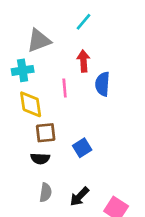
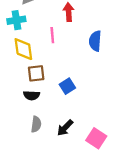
blue semicircle: (102, 84) -> (95, 41), moved

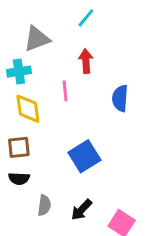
brown square: (36, 73) -> (19, 147), moved
blue square: (67, 86) -> (84, 156), size x1.5
black semicircle: (32, 95) -> (19, 179), moved

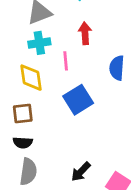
cyan cross: (19, 72) -> (39, 43), moved
blue square: (84, 156) -> (78, 100), moved
gray semicircle: (44, 205) -> (28, 172), moved, size x1.4

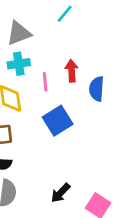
red arrow: (85, 33) -> (72, 71), moved

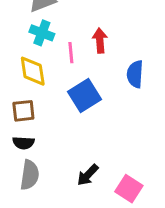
cyan cross: (19, 64) -> (42, 33), turned 30
blue semicircle: (97, 89) -> (135, 74), moved

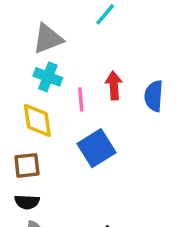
blue semicircle: (135, 74) -> (154, 96), moved

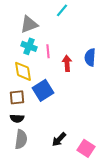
red arrow: (114, 86) -> (67, 63), moved
pink line: (81, 99) -> (48, 51), moved
blue square: (96, 148) -> (43, 90), moved

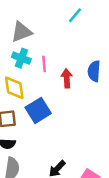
cyan line: (62, 10) -> (75, 15), moved

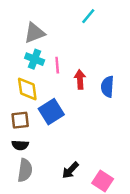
blue semicircle: (94, 71) -> (107, 87), moved

